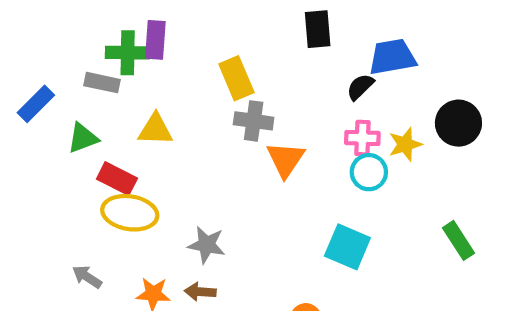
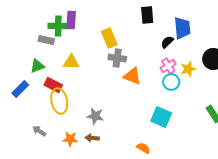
blue trapezoid: (392, 57) -> (182, 28), turned 95
blue rectangle: (36, 104) -> (20, 89), moved
pink cross: (362, 138) -> (168, 66), turned -35
orange triangle: (286, 159) -> (132, 76), turned -42
yellow ellipse: (130, 213) -> (59, 101), turned 70

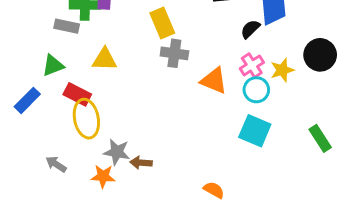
orange triangle: (132, 76) -> (214, 81), moved
gray star: (95, 116) -> (117, 152), moved
cyan square: (161, 117) -> (255, 131), moved
brown arrow: (92, 138) -> (141, 163), moved

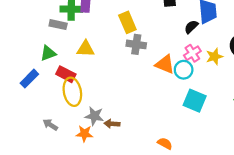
cyan circle: (256, 90) -> (184, 70), moved

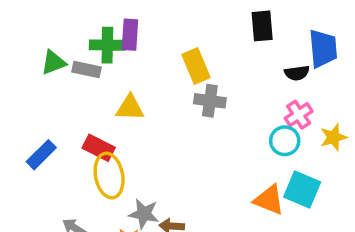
black semicircle: (191, 27) -> (297, 73), turned -144
green triangle: (48, 53) -> (53, 63), moved
yellow star: (214, 57) -> (333, 137), moved
orange triangle: (165, 64) -> (269, 200), moved

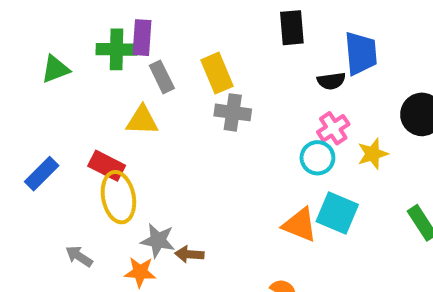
gray rectangle: (86, 69) -> (162, 77), moved, turned 52

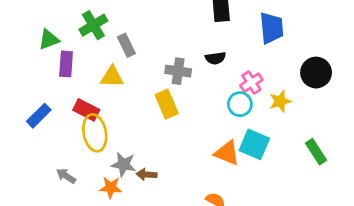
purple rectangle: (142, 38) -> (66, 64), moved
green cross: (116, 49) -> (93, 25), turned -32
yellow rectangle: (217, 73) -> (167, 104), moved
black semicircle: (331, 81) -> (215, 58), moved

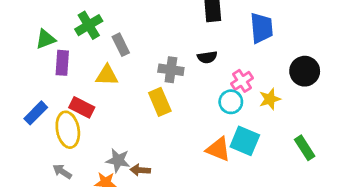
yellow ellipse: (95, 133) -> (68, 130), moved

